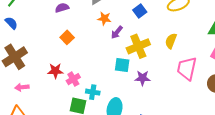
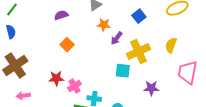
blue semicircle: (11, 23) -> (11, 32), turned 32
purple star: (143, 78) -> (151, 88), moved

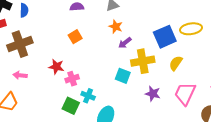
blue square: (139, 16) -> (165, 37), moved, size x1.6
purple star: (151, 88) -> (153, 94), moved

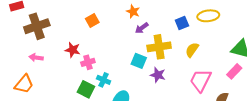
blue square: (165, 37) -> (182, 23), size x0.6
purple star: (153, 94) -> (158, 75), moved

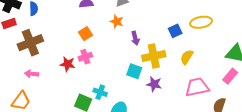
orange star: (133, 12) -> (117, 21), moved
purple arrow: (142, 28) -> (135, 38), turned -64
pink cross: (88, 62) -> (85, 57), moved
pink trapezoid: (201, 80) -> (197, 87), turned 55

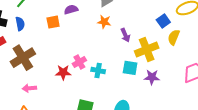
orange square: (85, 34) -> (53, 22), moved, turned 32
yellow semicircle: (187, 57) -> (174, 37), moved
cyan cross: (100, 92) -> (98, 71), moved

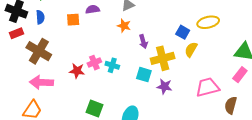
blue square: (163, 21) -> (183, 32), turned -32
brown cross: (23, 58) -> (39, 51), turned -35
cyan cross: (98, 71) -> (112, 65), moved
pink arrow: (29, 88) -> (41, 82), size x1.6

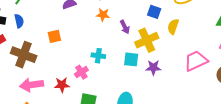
orange square: (73, 20) -> (54, 36), moved
blue square: (183, 32) -> (154, 12), moved
pink cross: (94, 63) -> (81, 72), moved
red star: (77, 71) -> (62, 85), moved

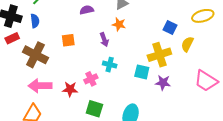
purple arrow: (125, 27) -> (104, 40), moved
pink trapezoid: (196, 61) -> (206, 81), turned -130

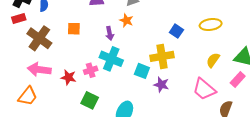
yellow semicircle: (187, 44) -> (213, 60), moved
cyan cross: (110, 65) -> (111, 59), size x1.6

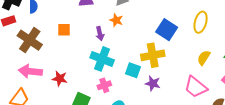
yellow ellipse: (211, 25) -> (201, 22), turned -65
blue square: (176, 31) -> (167, 30), size x1.5
pink cross: (91, 70) -> (104, 85), moved

